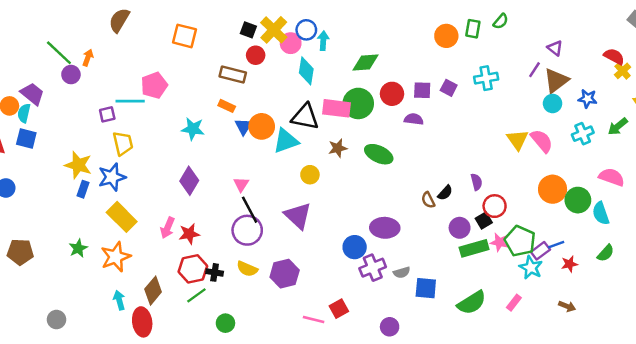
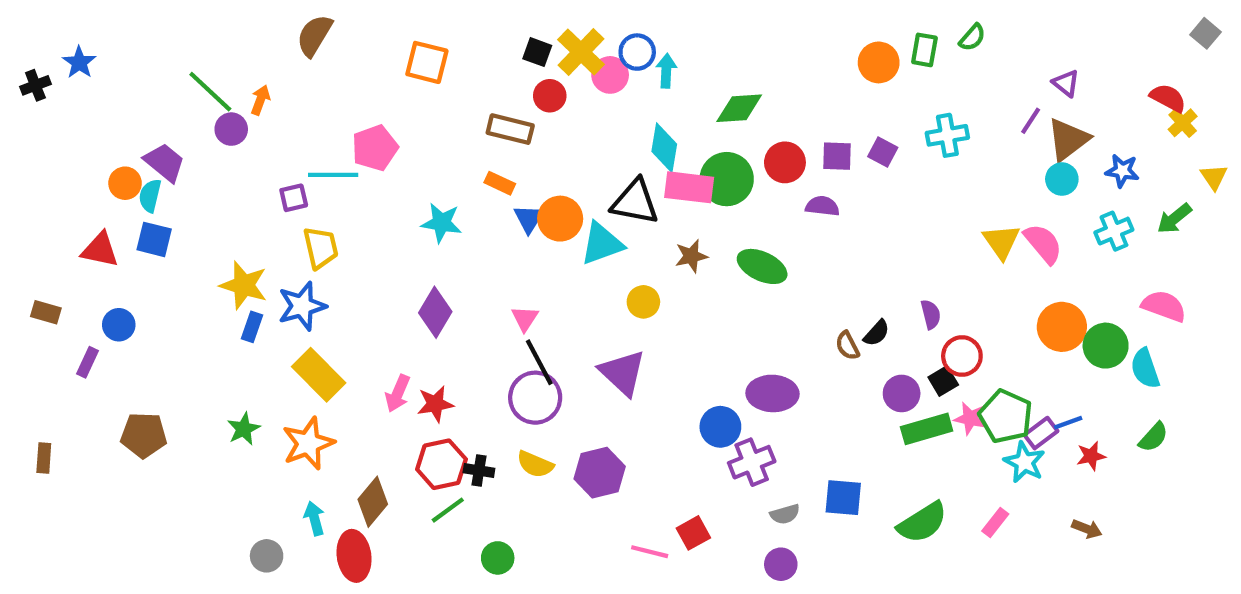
cyan diamond: (306, 71) -> (664, 148), moved
gray semicircle: (402, 272) -> (785, 514), moved
gray circle: (56, 320) -> (267, 556), moved

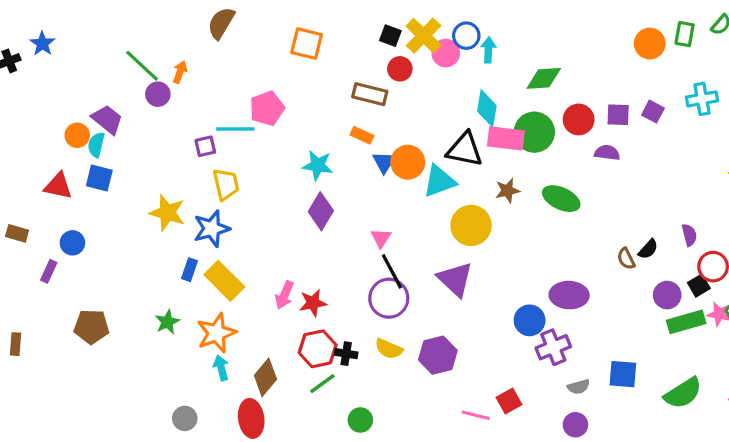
yellow circle: (643, 302) -> (471, 225), size x1.6
purple diamond: (435, 312) -> (321, 211), moved
blue rectangle: (252, 327) -> (190, 270), moved
cyan arrow: (314, 518) -> (221, 368), moved

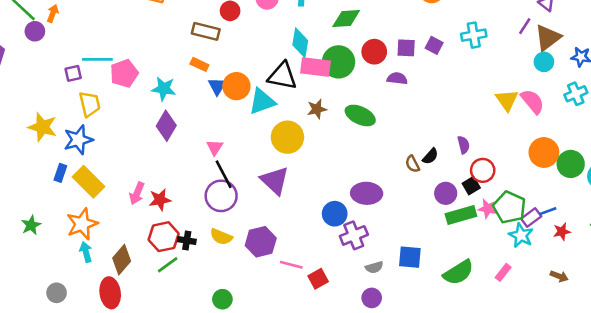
pink pentagon: (267, 108) -> (124, 73), moved
green star: (167, 322) -> (31, 225), moved
pink line: (476, 415) -> (291, 265), moved
green circle: (360, 420) -> (222, 299), moved

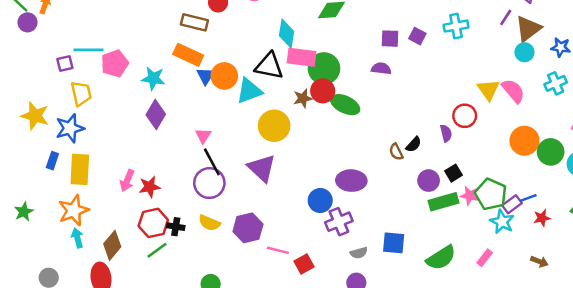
red circle: (374, 52) -> (323, 91), moved
green circle: (339, 62) -> (324, 68), moved
orange rectangle: (199, 64) -> (188, 55), size x1.6
red circle: (483, 170) -> (465, 116), moved
yellow rectangle: (88, 182) -> (80, 169), turned 48

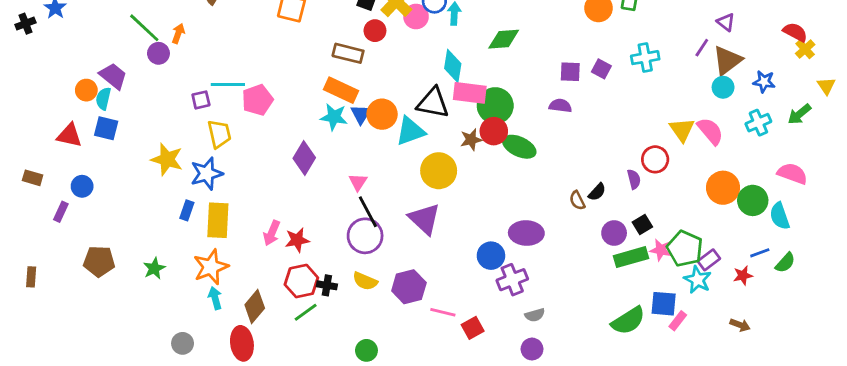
cyan star: (153, 78) -> (334, 117), moved
blue line: (528, 198) -> (760, 253), moved
blue square: (394, 243) -> (664, 304), moved

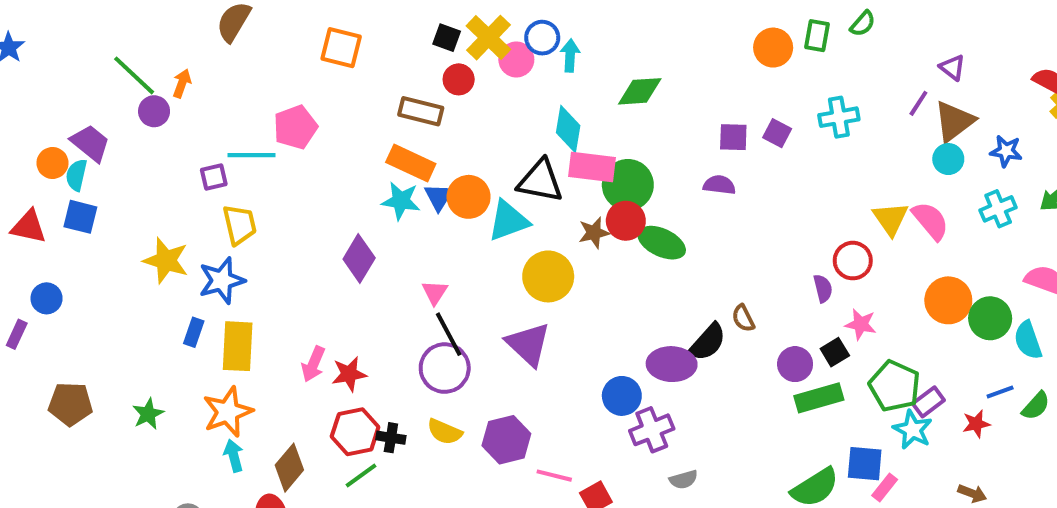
pink pentagon: (258, 100) -> (295, 127), moved
black semicircle: (597, 192) -> (707, 342), moved, size x1.5
pink star: (661, 250) -> (861, 324), moved

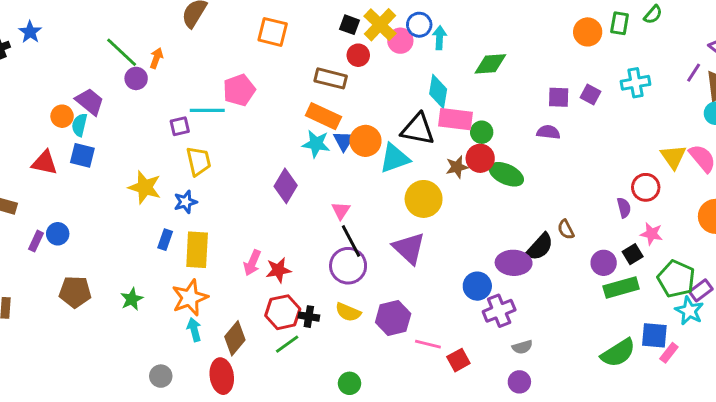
green circle: (628, 185) -> (482, 132), size x0.6
blue star: (222, 280) -> (185, 202), size x0.7
blue circle: (47, 298) -> (58, 234), moved

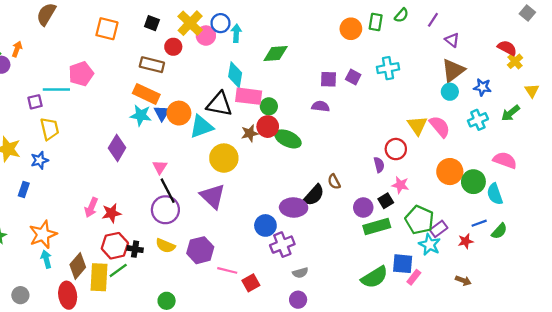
black square: (350, 25) -> (152, 23), moved
purple line: (694, 73) -> (433, 20), moved
yellow rectangle: (197, 250) -> (99, 277), moved

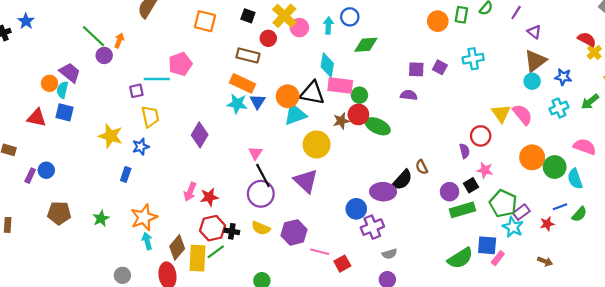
blue circle: (220, 23) -> (350, 17), moved
orange circle: (179, 113) -> (288, 96), moved
purple diamond: (117, 148) -> (200, 135), moved

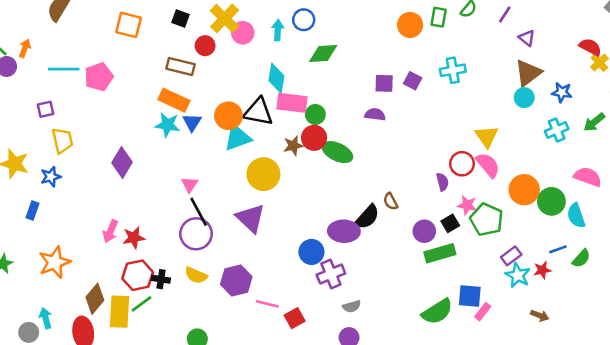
cyan line: (157, 79) -> (64, 69), moved
pink semicircle: (522, 114) -> (488, 165), moved
green pentagon: (503, 203) -> (487, 220), moved
cyan star: (513, 227) -> (518, 275), moved
cyan arrow: (147, 241) -> (46, 318), moved

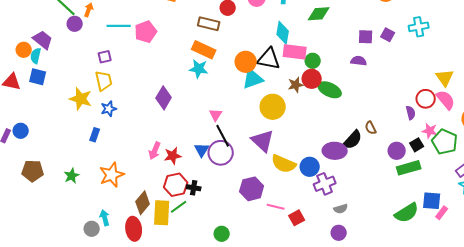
blue triangle: (192, 122) -> (202, 150), moved
yellow trapezoid: (62, 140) -> (104, 81), moved
yellow semicircle: (196, 275) -> (284, 164), moved, size x1.4

